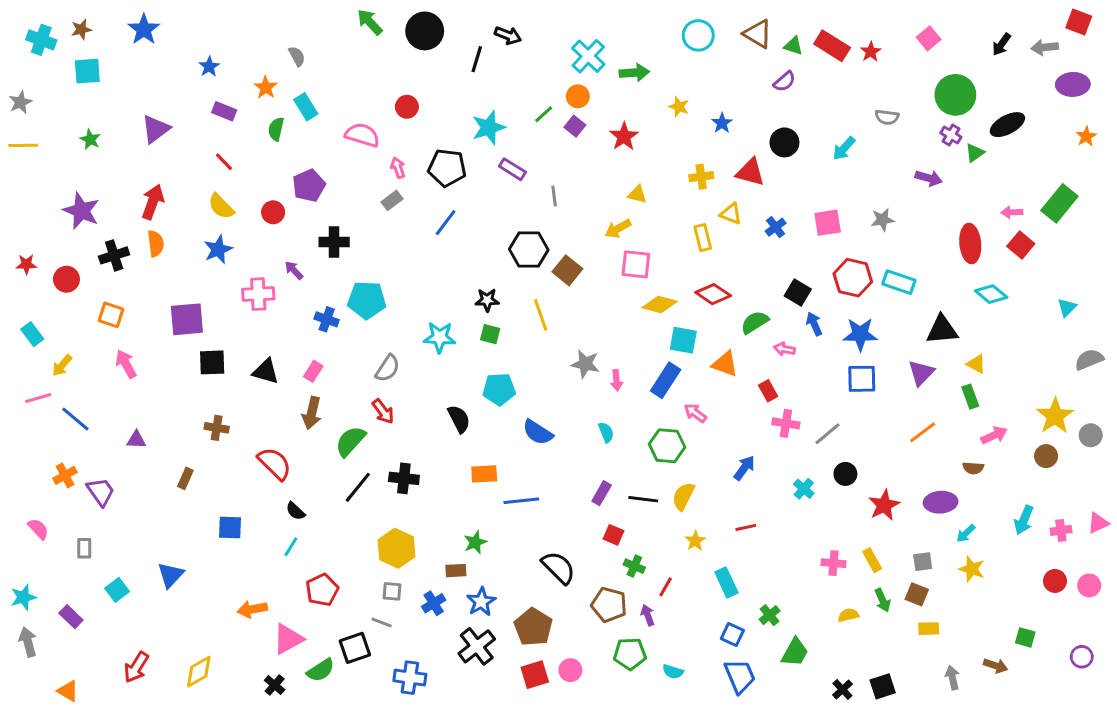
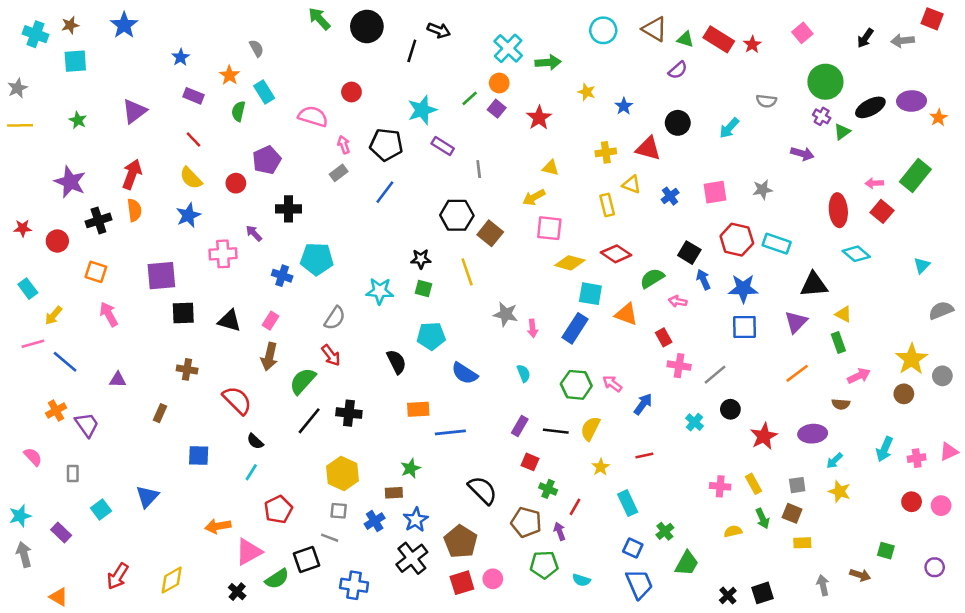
purple ellipse: (1073, 84) -> (912, 101), moved
pink arrow: (695, 413) -> (612, 384), moved

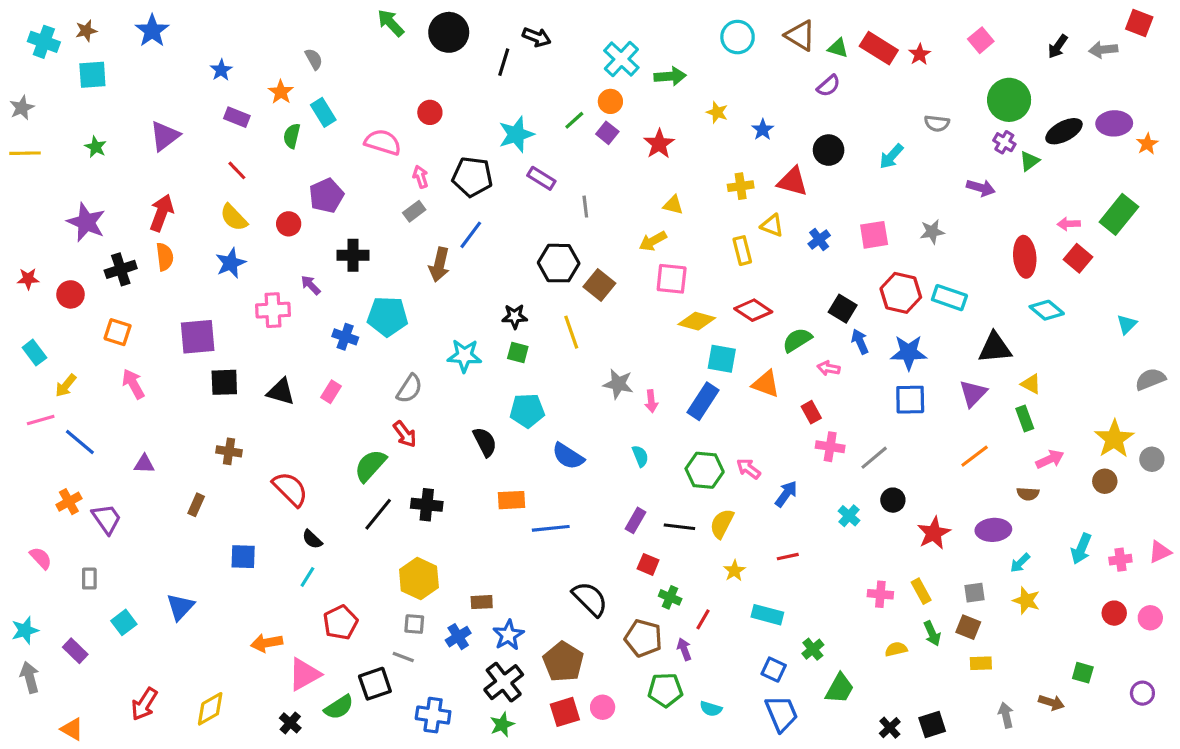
brown arrow: (269, 357) -> (439, 265), moved
green star: (411, 468) -> (502, 724), moved
cyan rectangle: (628, 503) -> (767, 615), turned -50

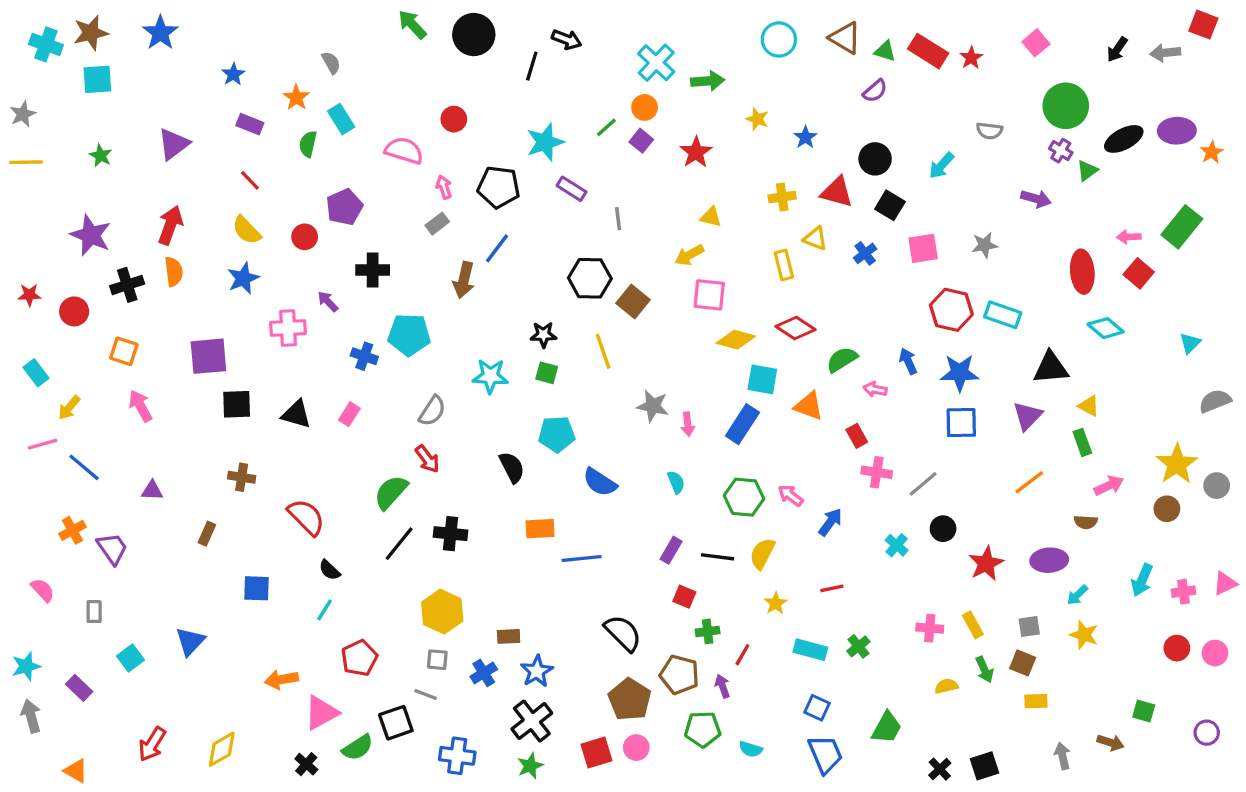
brown star: (86, 31) -> (91, 33), size x1.5
black square: (843, 309) -> (890, 205), moved
green cross: (670, 597) -> (708, 631), turned -30
green cross: (813, 649) -> (858, 646), moved
brown pentagon: (563, 662) -> (630, 699), moved

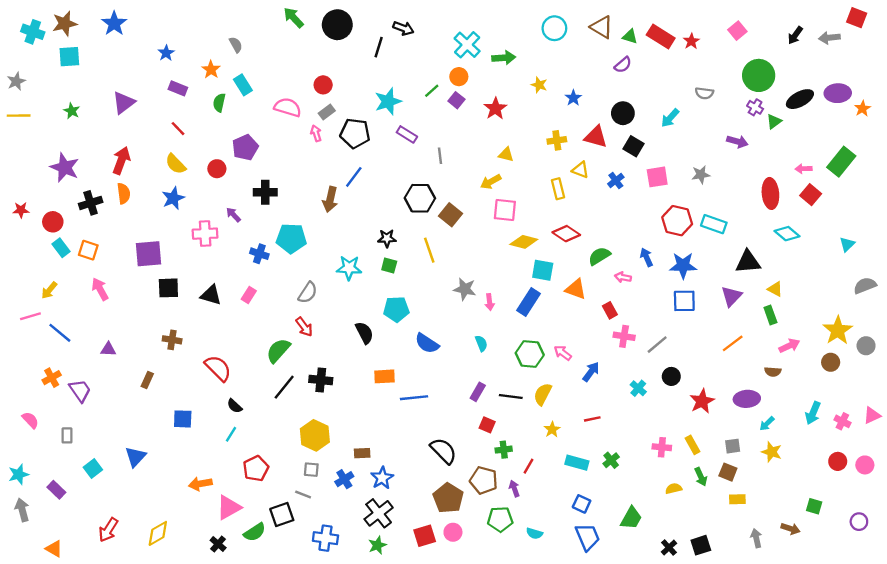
gray rectangle: (437, 224) -> (327, 112), moved
cyan rectangle: (36, 373) -> (61, 248), moved
pink cross: (1183, 592) -> (842, 421), turned 35

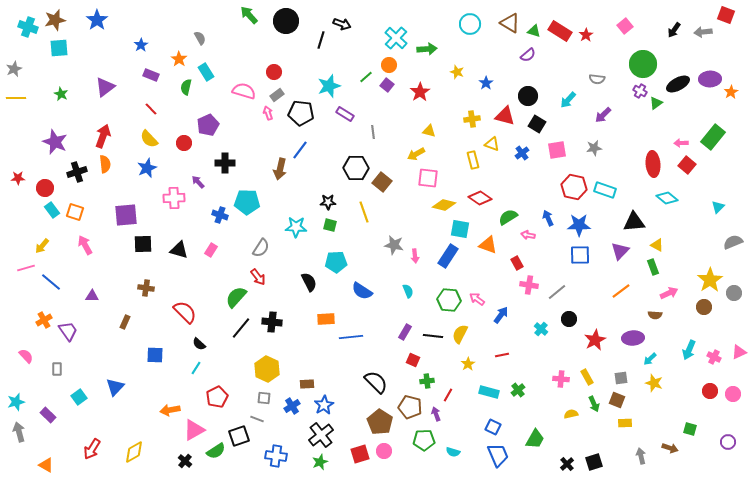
purple arrow: (737, 142) -> (603, 115), moved, turned 120

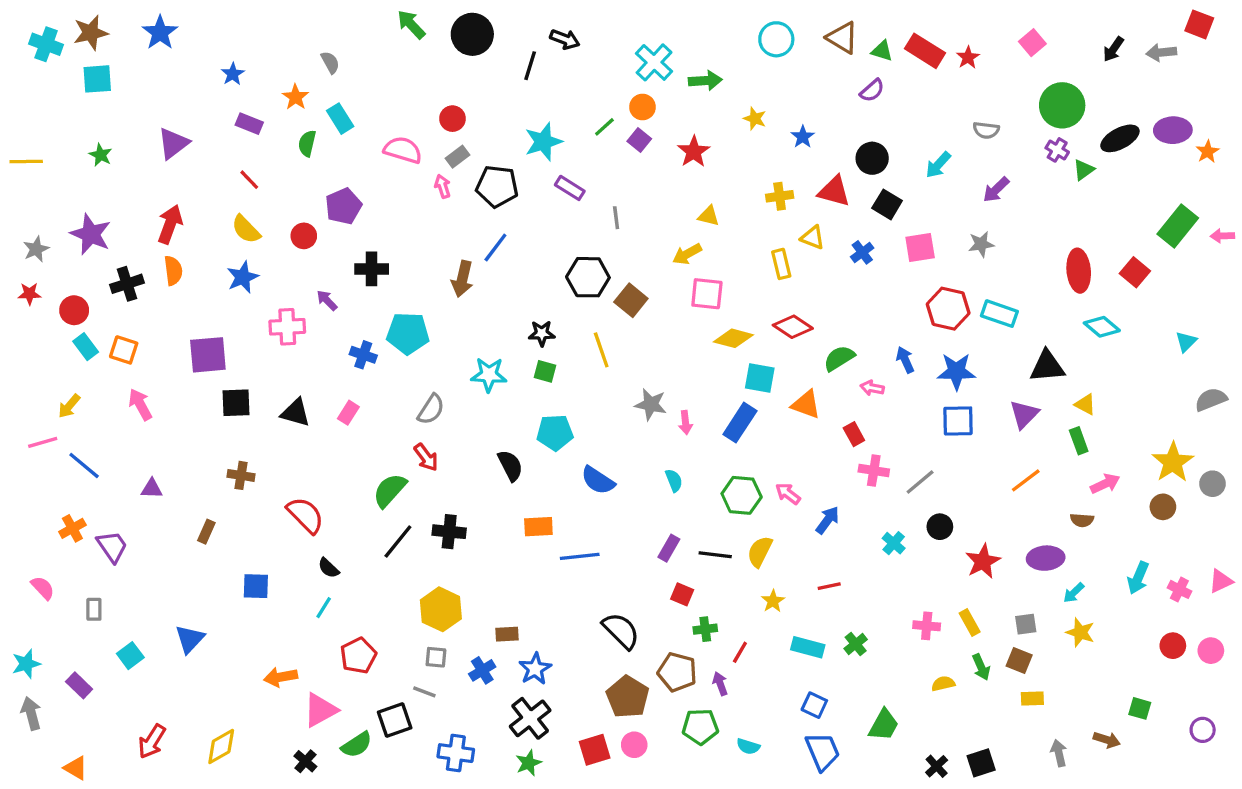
gray star: (14, 69) -> (36, 249), moved
pink arrow: (681, 143) -> (1222, 236), moved

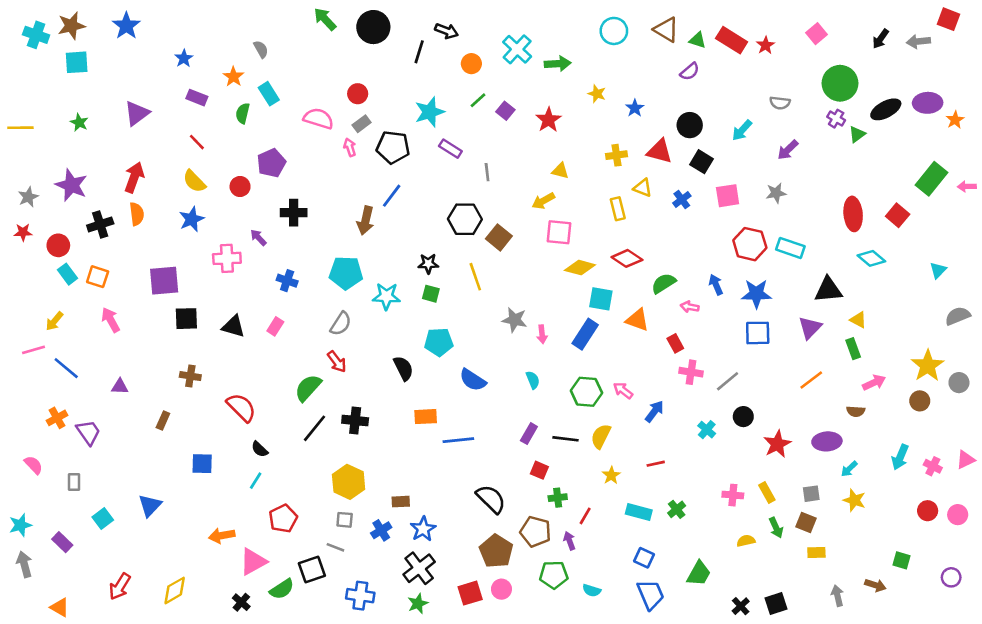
orange circle: (642, 107) -> (471, 64), moved
cyan pentagon: (408, 333) -> (346, 273), moved

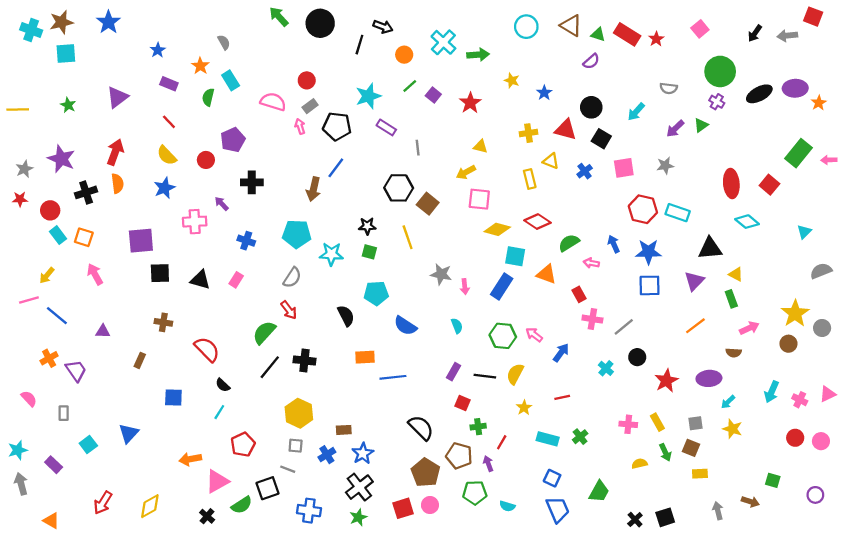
green triangle: (857, 134) -> (701, 125), moved

